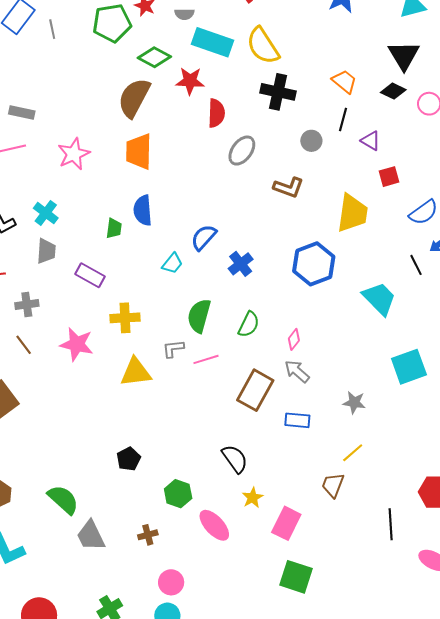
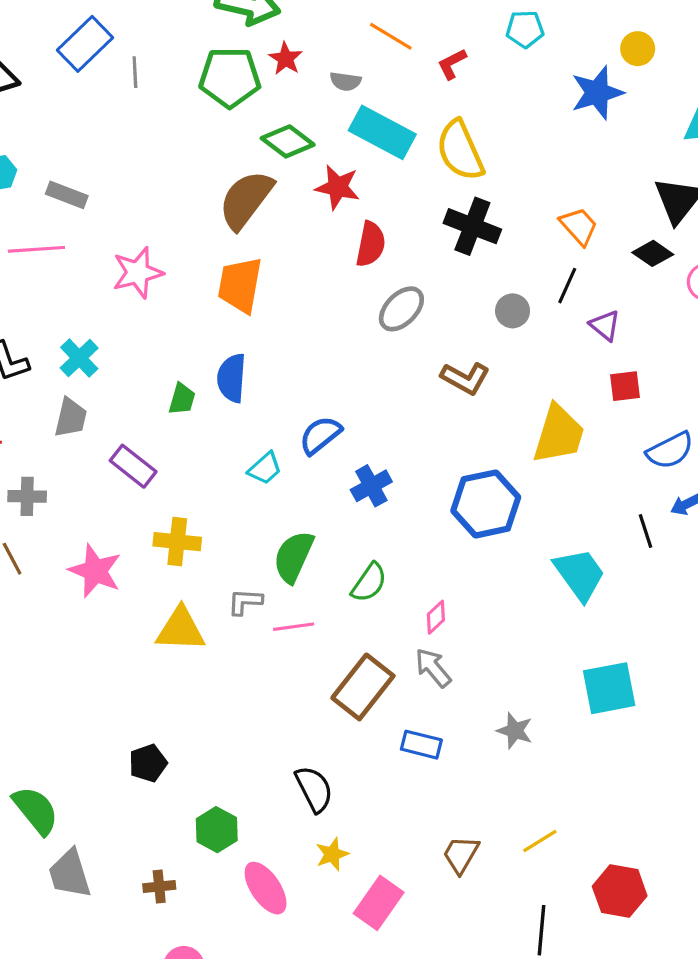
yellow line: (353, 453) -> (540, 841), moved

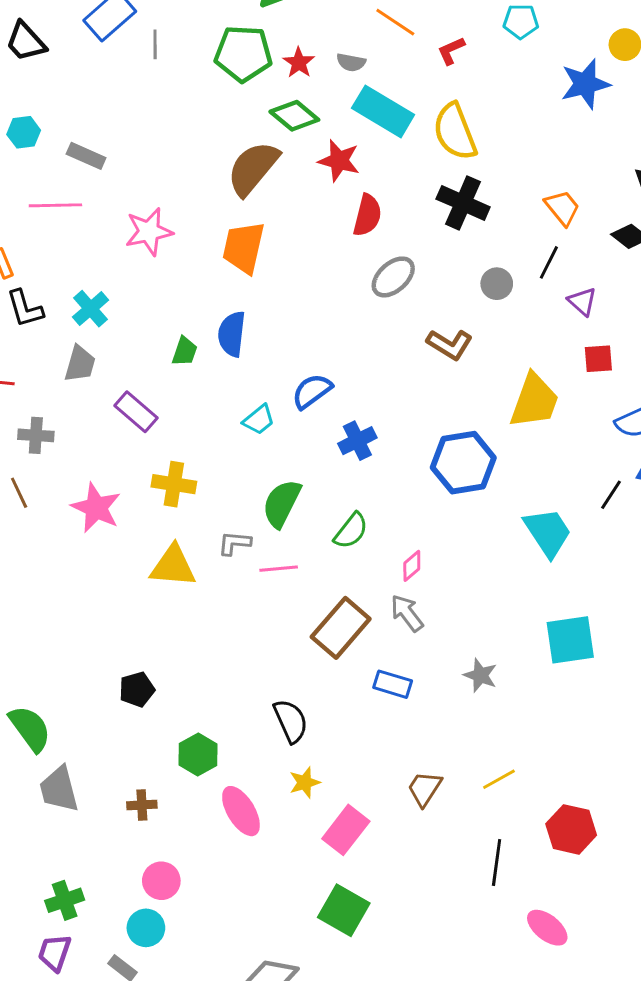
red star: (286, 59) -> (299, 63), moved
black line: (645, 531) -> (611, 495), turned 48

